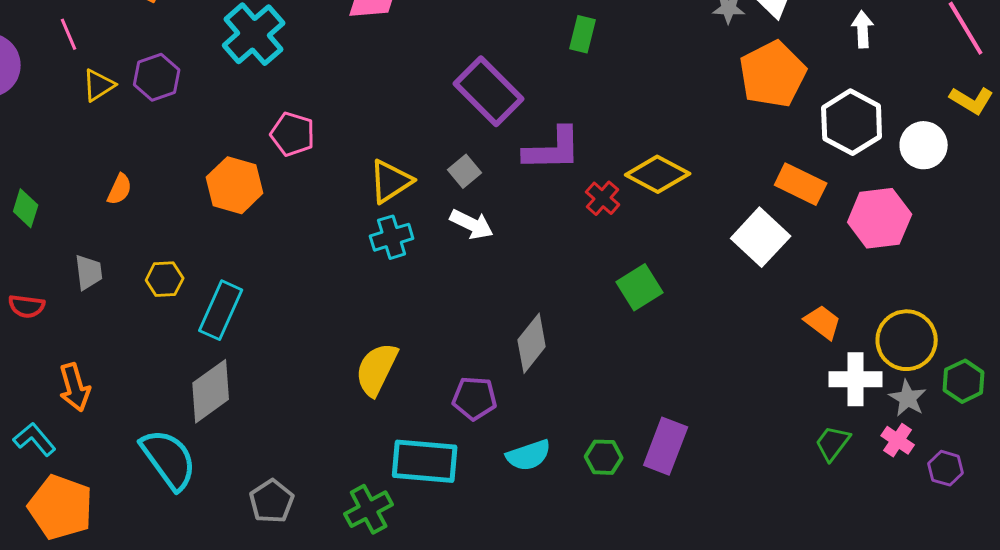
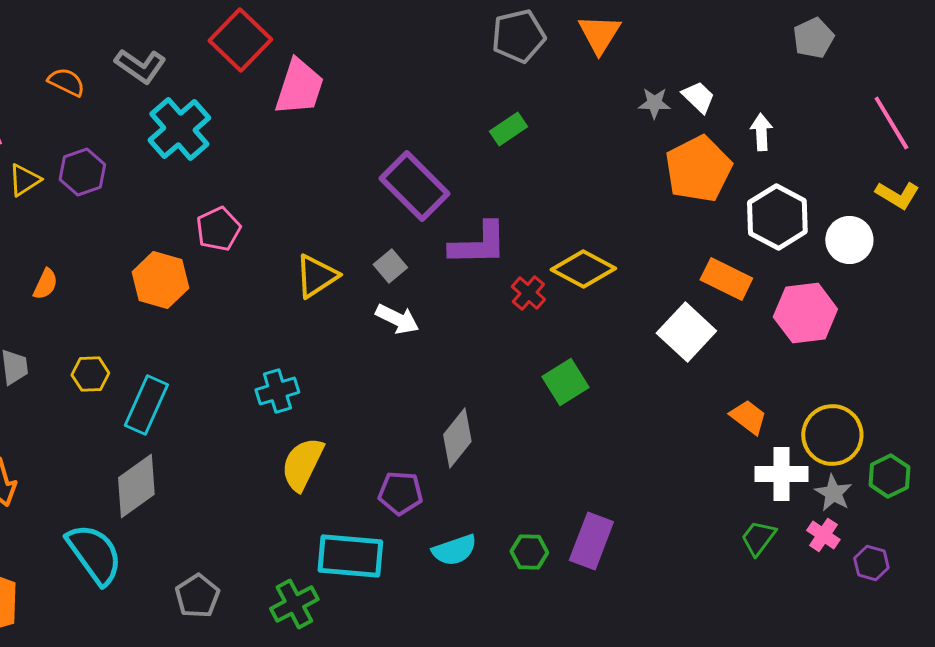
white arrow: (863, 29) -> (761, 132), moved
green rectangle: (583, 34) -> (508, 129), turned 42
pink pentagon: (293, 134) -> (218, 229), turned 30
cyan cross: (392, 237) -> (277, 391), moved

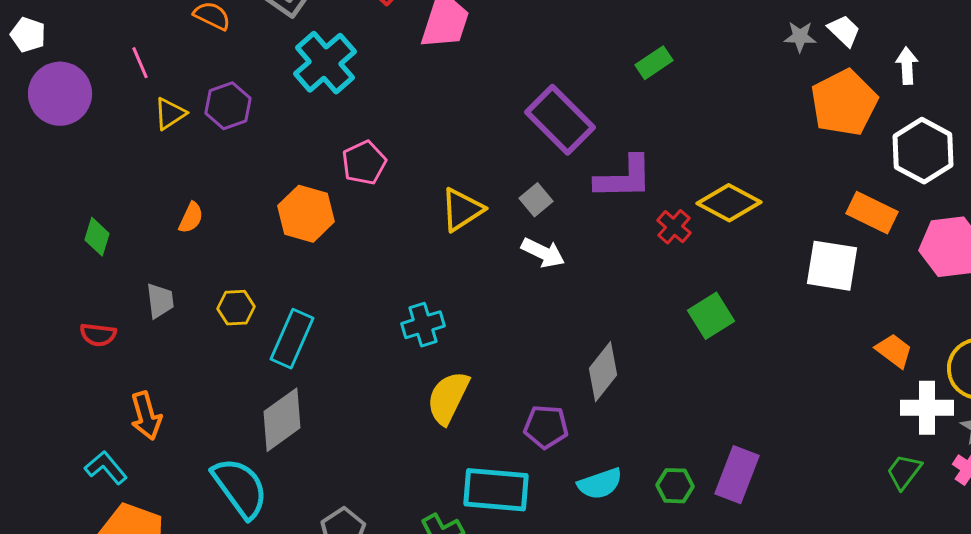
white square: (686, 332) -> (832, 266), turned -34

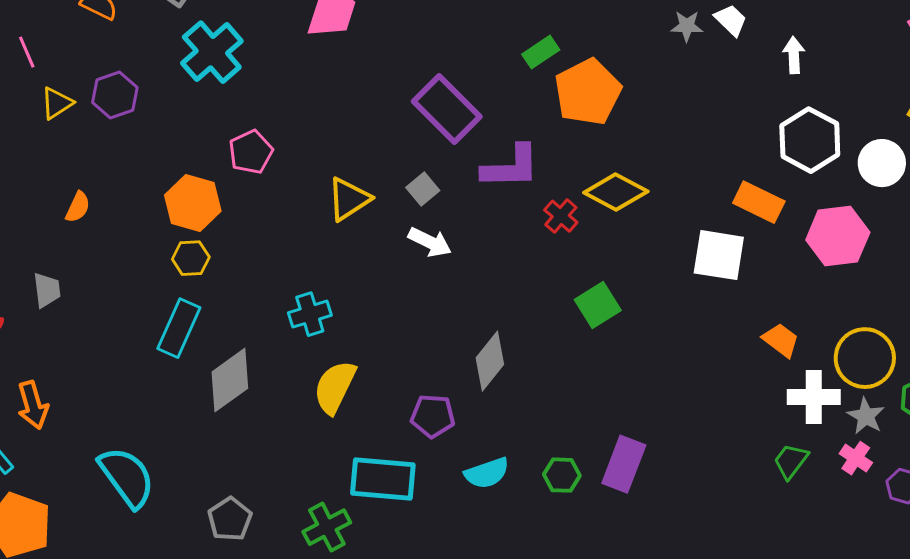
orange pentagon: (844, 103) -> (588, 92), moved
yellow hexagon: (236, 308) -> (191, 258), moved
gray diamond: (282, 420) -> (230, 380), moved

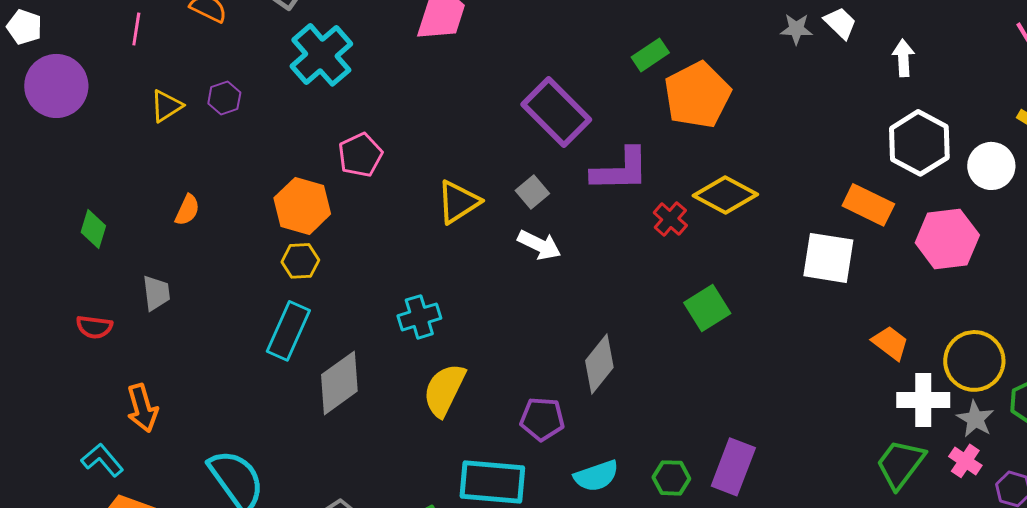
pink line: (27, 52) -> (136, 29), moved, turned 32
purple hexagon: (115, 95) -> (224, 98), size x0.7
green trapezoid: (791, 461) -> (900, 464), size x1.4

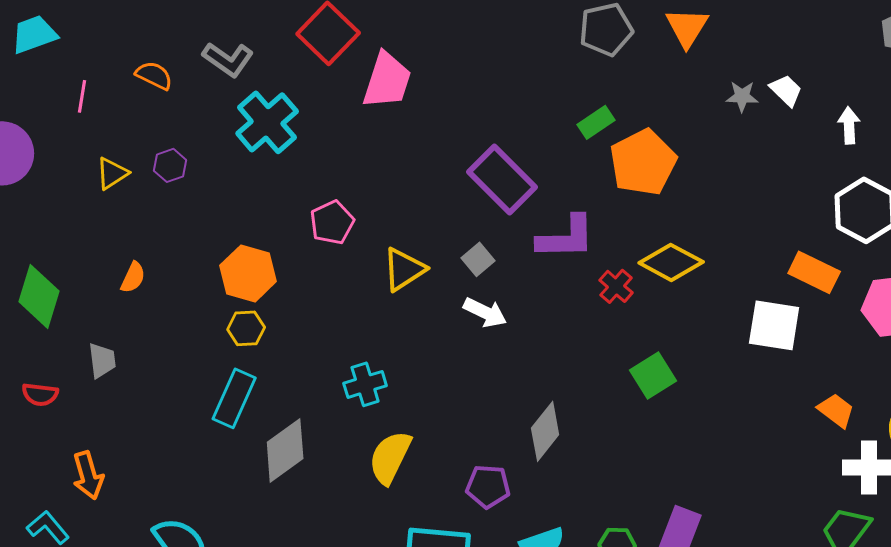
pink pentagon: (360, 155) -> (332, 222), moved
green diamond: (93, 229) -> (39, 296), size x1.6

